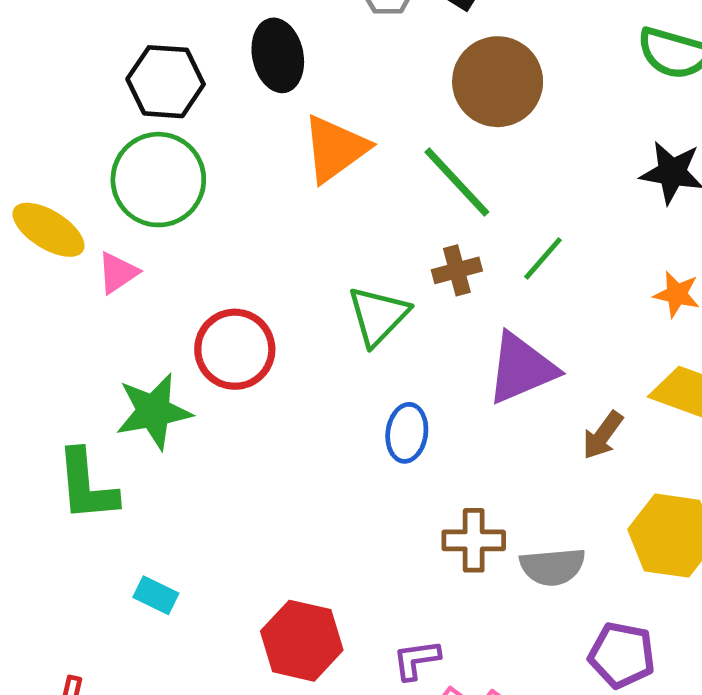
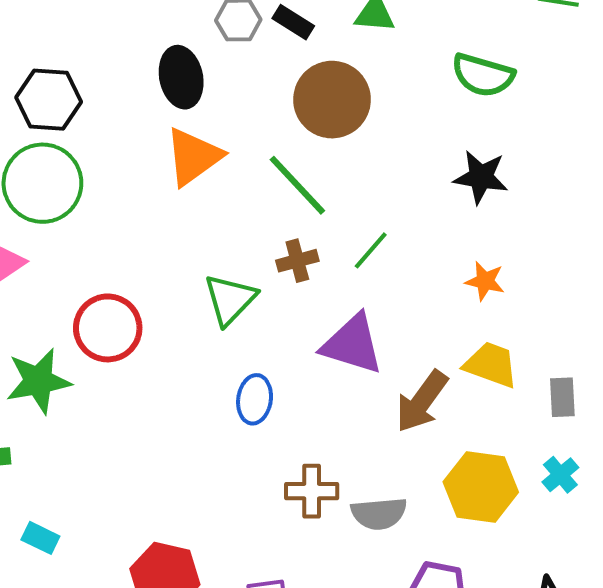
black ellipse: (278, 55) -> (181, 77), moved
purple triangle: (521, 368) -> (352, 344), turned 40
brown arrow: (603, 435) -> (422, 401), size x1.5

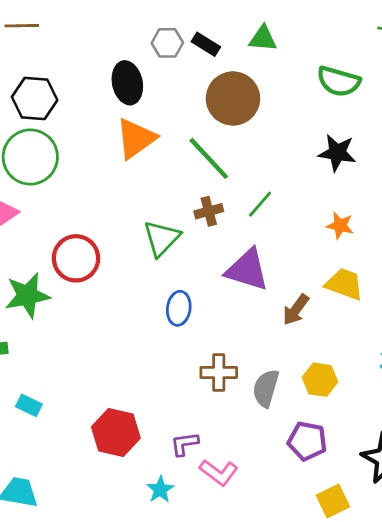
brown arrow: (422, 401) -> (296, 310), size x0.7
yellow hexagon: (481, 487) -> (320, 380), moved, size x0.7
gray semicircle: (379, 513) -> (266, 388), turned 111

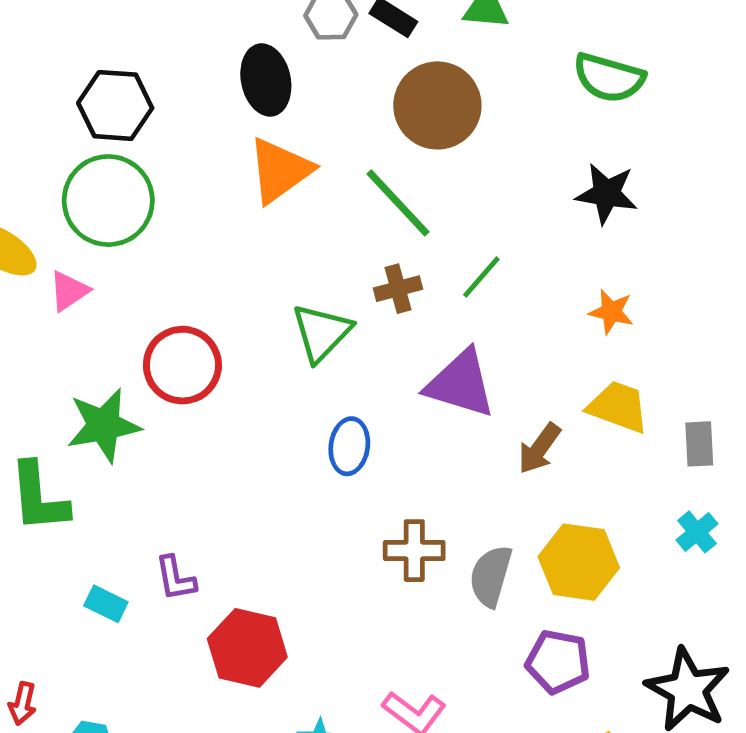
yellow hexagon: (320, 380) -> (579, 562), size x1.4
purple L-shape: (184, 444) -> (175, 578), moved, turned -92

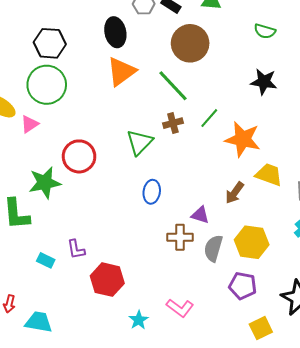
green semicircle: (609, 78) -> (265, 31), size x0.7
orange star: (611, 312) -> (243, 139), moved, size x1.8
purple triangle: (461, 384) -> (200, 215), moved, size x0.6

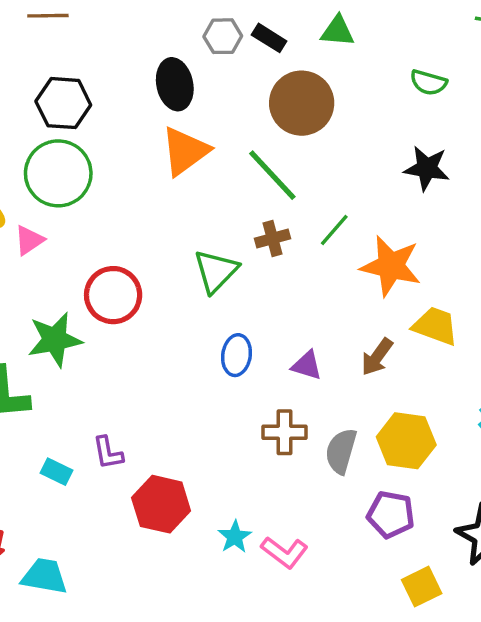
purple triangle: (200, 215) -> (307, 365), moved
cyan star: (139, 320) -> (235, 537), moved

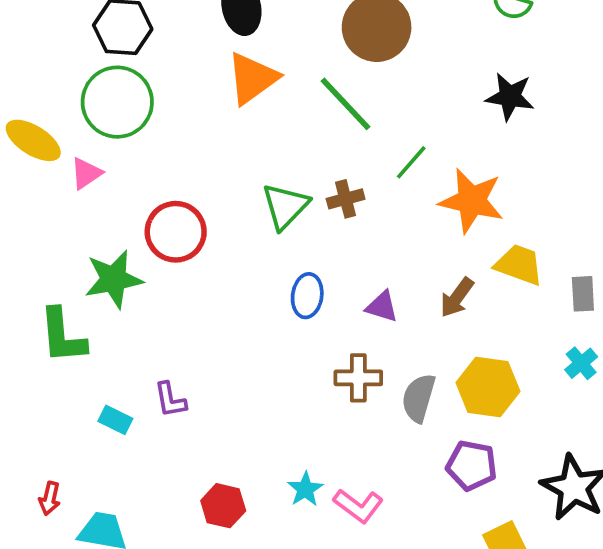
brown cross: (272, 239) -> (346, 199), moved
red hexagon: (161, 504) -> (223, 506), moved, size x0.7

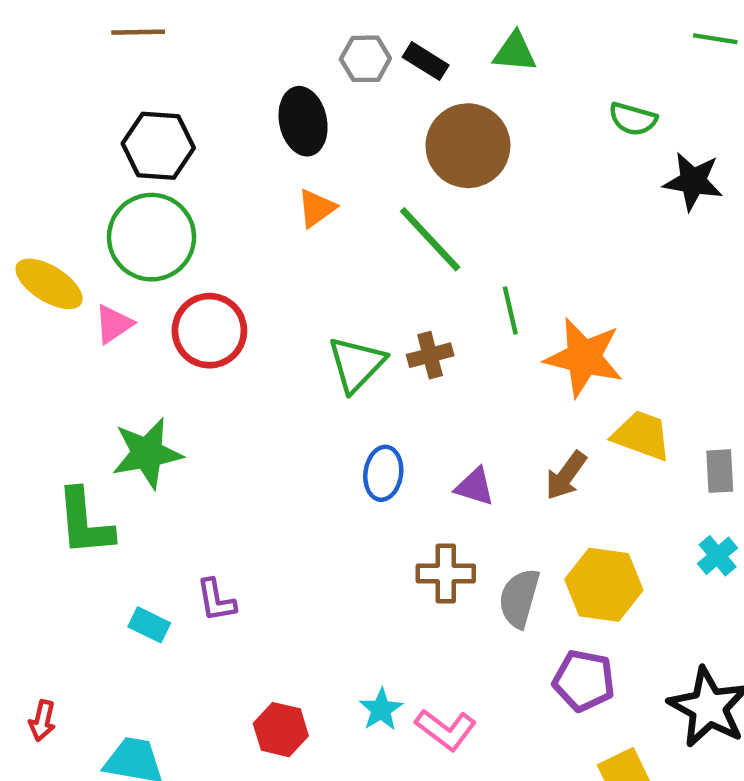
orange triangle: (252, 78) -> (316, 208), size x0.6
black star: (510, 97) -> (693, 181), moved
green line: (411, 162) -> (510, 311), turned -54
red circle: (176, 232) -> (209, 331), moved
red arrow: (50, 498) -> (42, 721), moved

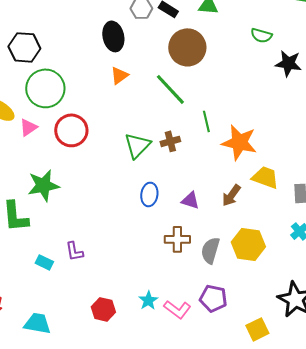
black hexagon: (158, 146) -> (24, 47), moved
purple pentagon: (584, 681) -> (213, 298), moved

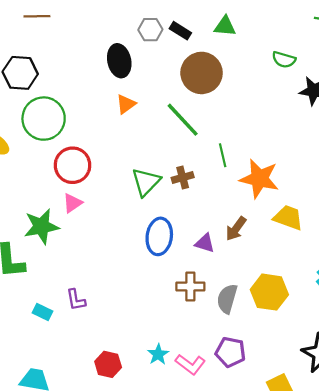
pink triangle: (28, 127) -> (73, 203), moved
blue ellipse: (149, 194) -> (159, 236), size x1.4
brown arrow: (231, 195) -> (236, 229), moved

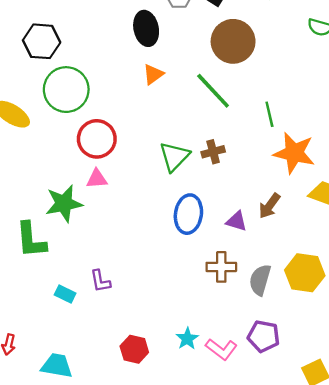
green line: (223, 155) -> (269, 114), moved
pink triangle: (73, 203) -> (97, 179), turned 30

